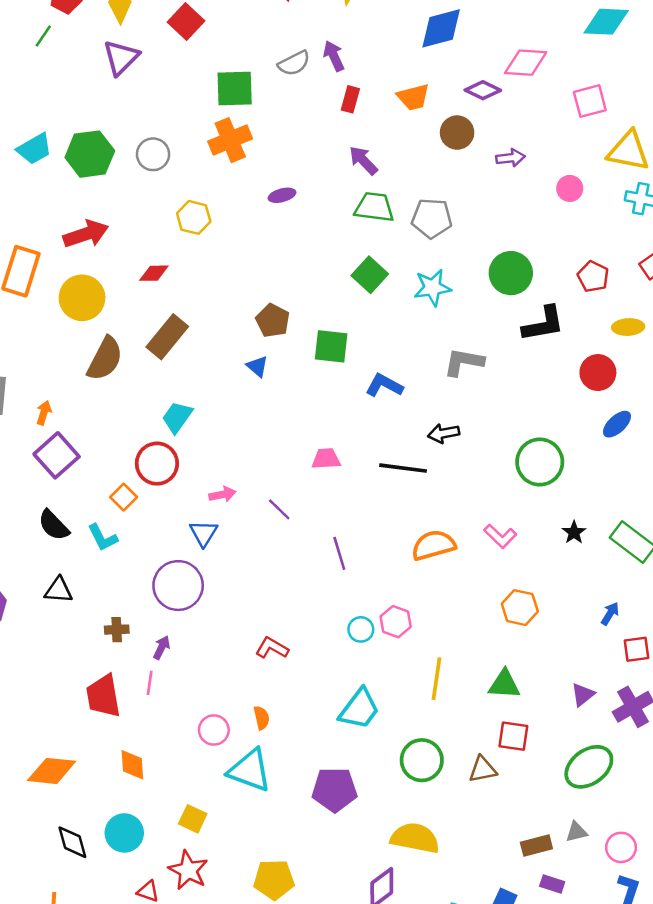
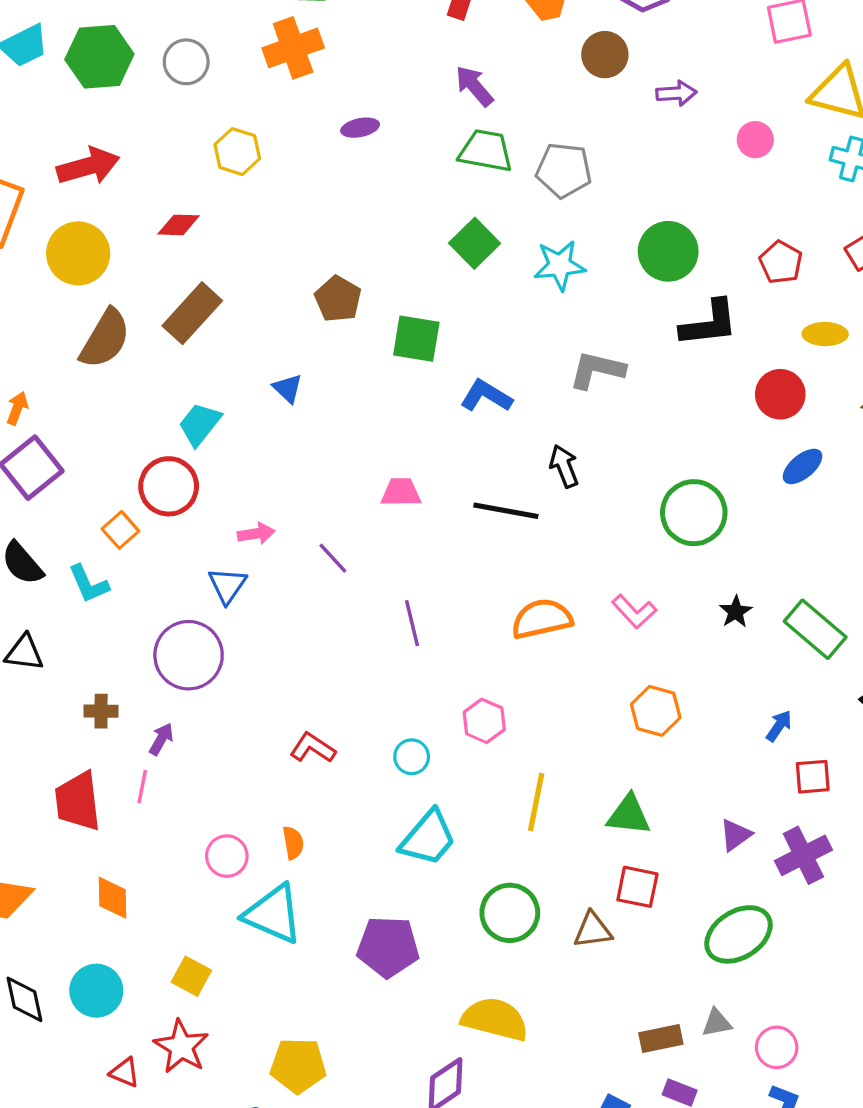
blue triangle: (257, 366) -> (288, 388), moved
black arrow: (444, 433) -> (564, 466), turned 76
cyan circle: (361, 629) -> (412, 757), moved

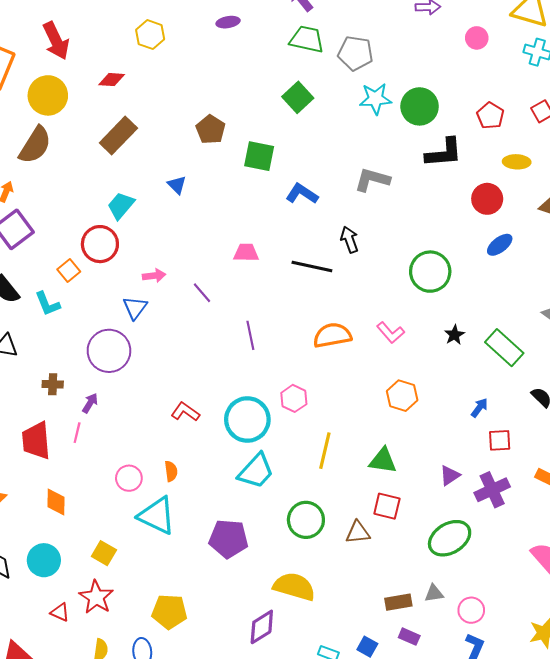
red arrow: (88, 166) -> (56, 41), turned 78
cyan star: (560, 265) -> (375, 99), moved
brown semicircle: (105, 339) -> (35, 145), moved
cyan circle: (412, 757) -> (247, 419), size x2.0

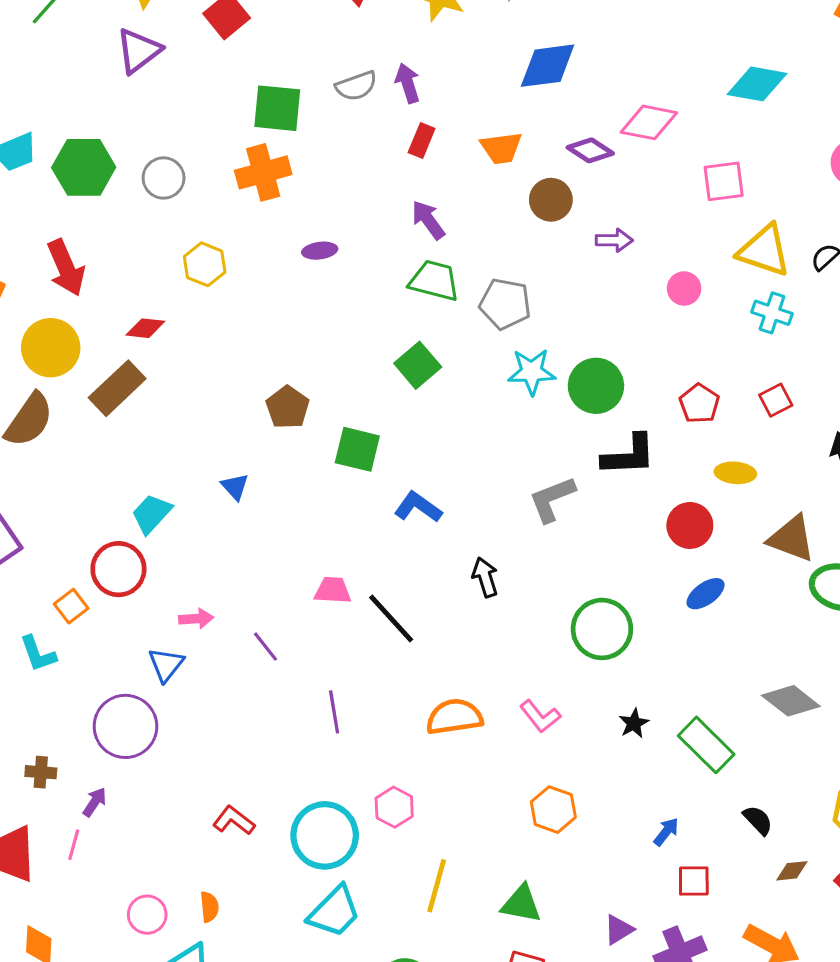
brown rectangle: (118, 135) -> (117, 388), moved
gray L-shape: (372, 180) -> (552, 499), moved, turned -39
black line: (312, 266) -> (391, 619), moved, turned 33

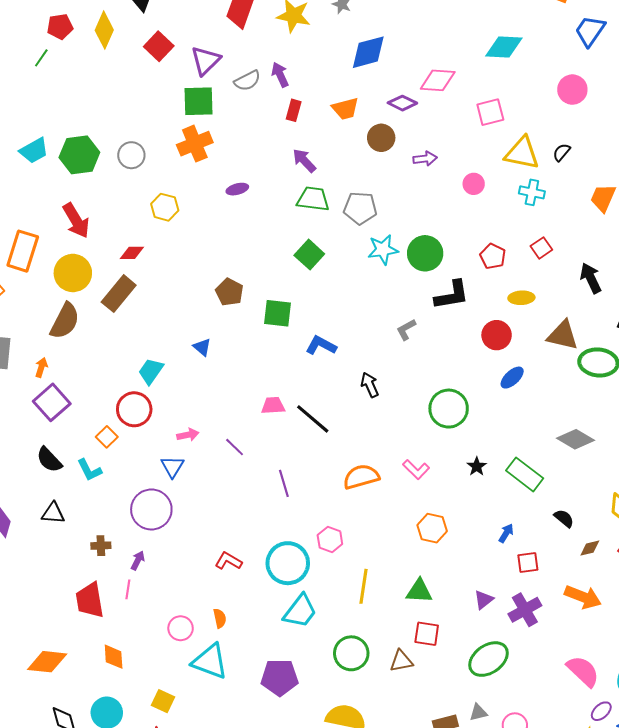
purple triangle: (139, 51) -> (206, 61), moved
gray L-shape: (552, 499) -> (406, 329), size x0.7

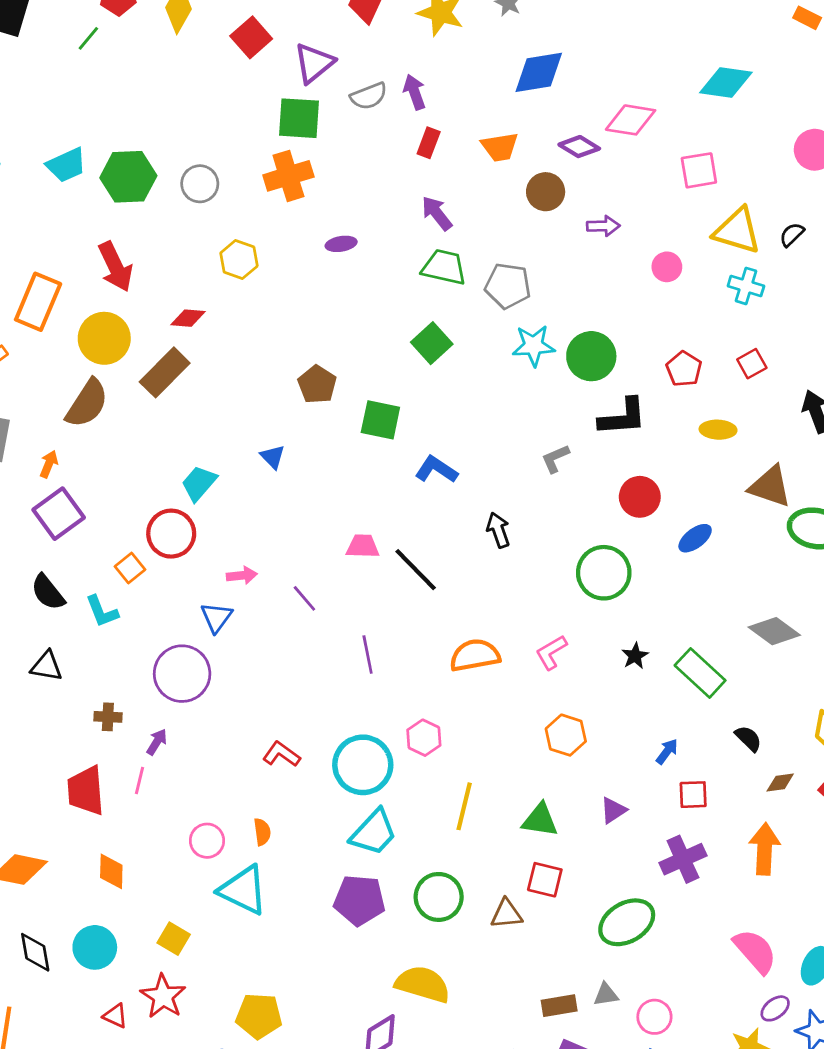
red circle: (497, 335) -> (640, 497), moved
pink L-shape: (416, 469) -> (551, 652), turned 100
orange arrow: (583, 597) -> (765, 849), turned -114
purple triangle: (484, 600) -> (613, 810), moved
purple pentagon: (280, 677) -> (359, 900), moved

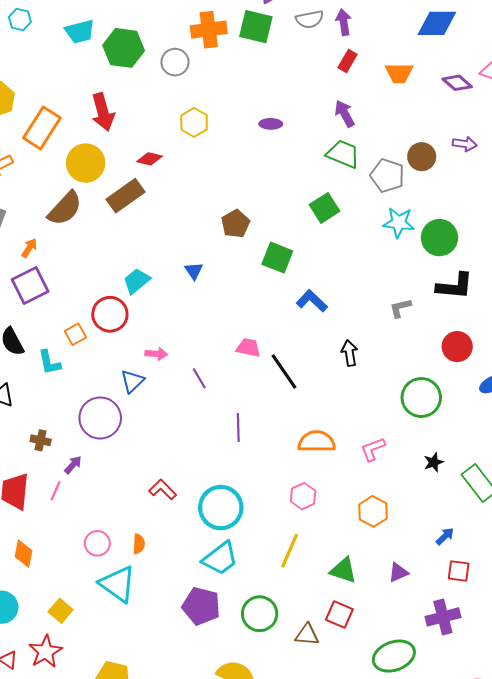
orange cross: (288, 176) -> (209, 30), moved
brown circle: (546, 192) -> (422, 157), moved
pink hexagon: (424, 738) -> (303, 496), moved

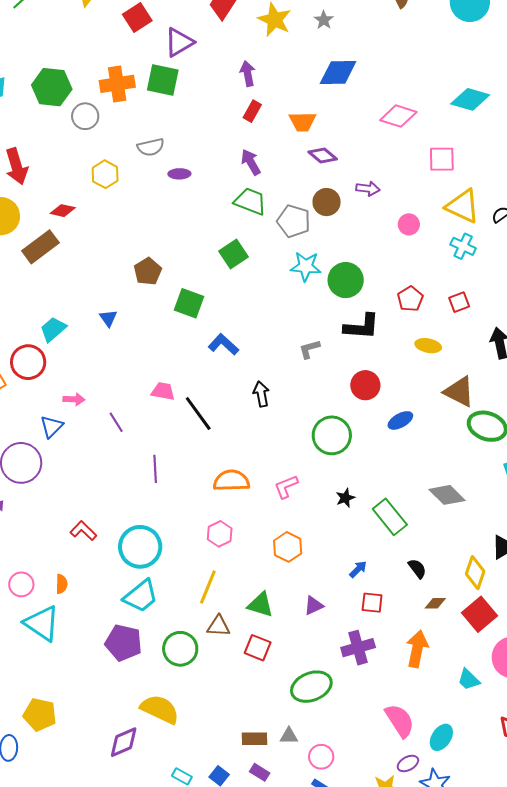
gray semicircle: (310, 19) -> (151, 147), moved
green hexagon: (124, 48) -> (52, 87), moved
purple diamond: (457, 83) -> (323, 155), moved
brown triangle: (307, 635) -> (218, 626), moved

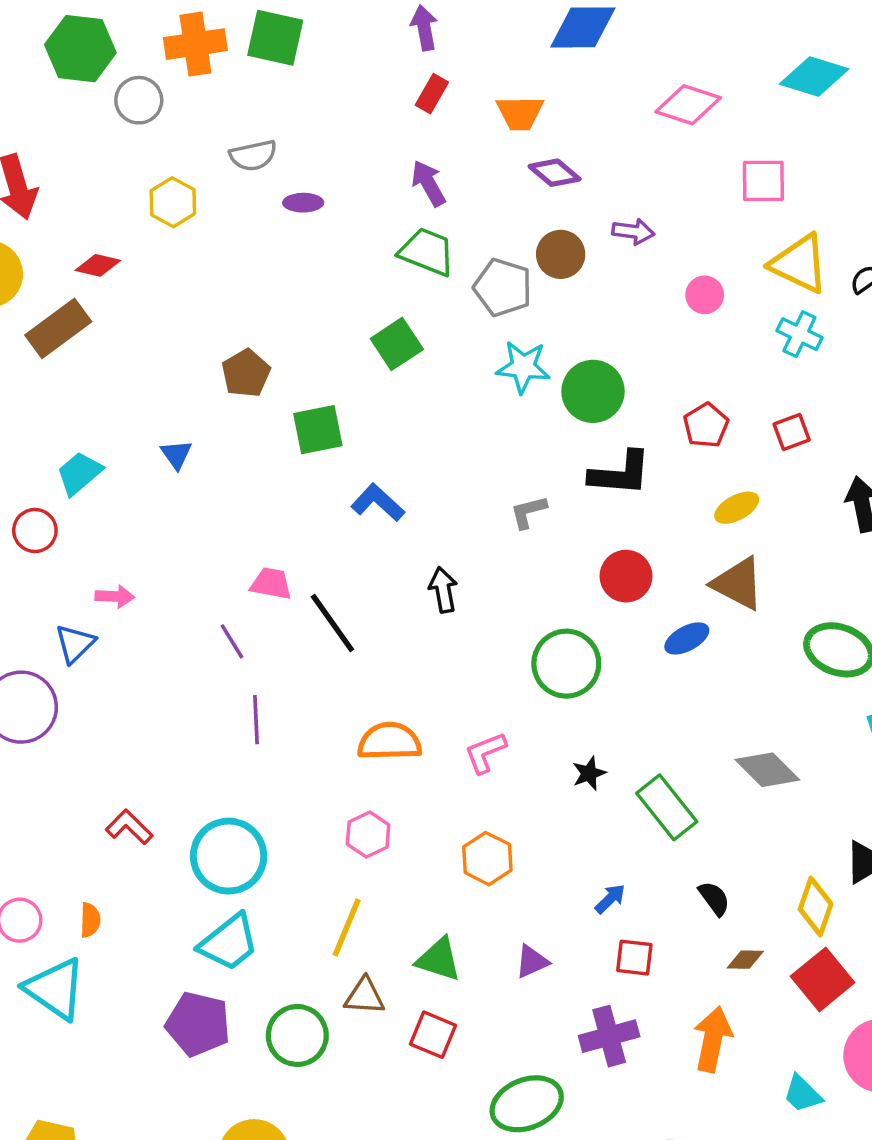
green square: (189, 303) -> (318, 430), turned -32
yellow ellipse: (428, 346) -> (737, 508), turned -40
red circle: (28, 362) -> (35, 530), size x0.7
brown triangle: (459, 392) -> (738, 584), moved
purple line: (116, 422) -> (232, 641), moved

